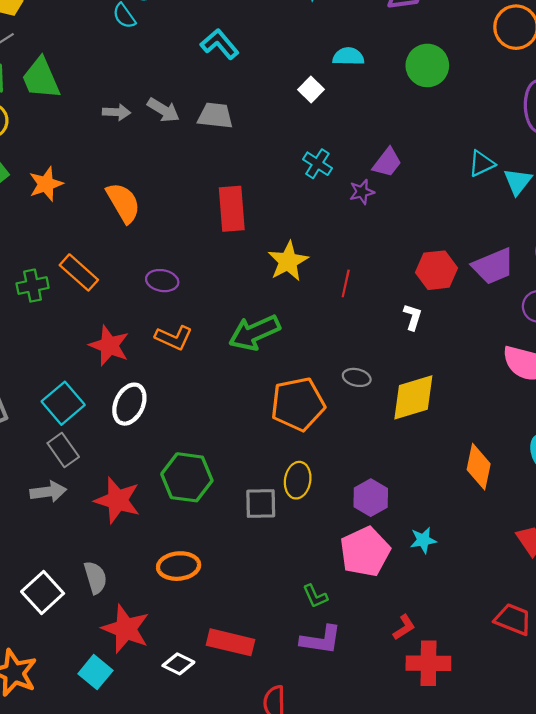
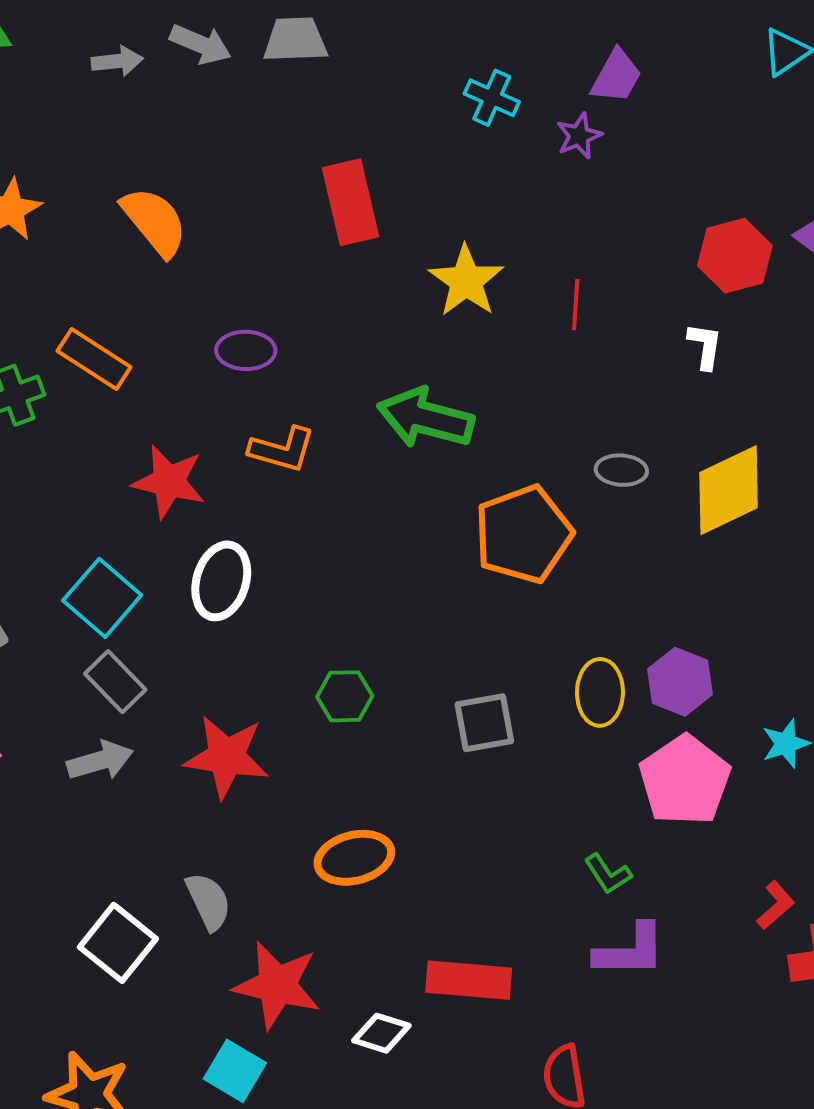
green arrow: (254, 333) -> (425, 418), turned 48
green hexagon: (187, 477) -> (345, 696), size x0.6
yellow ellipse: (298, 480) -> (600, 692), moved

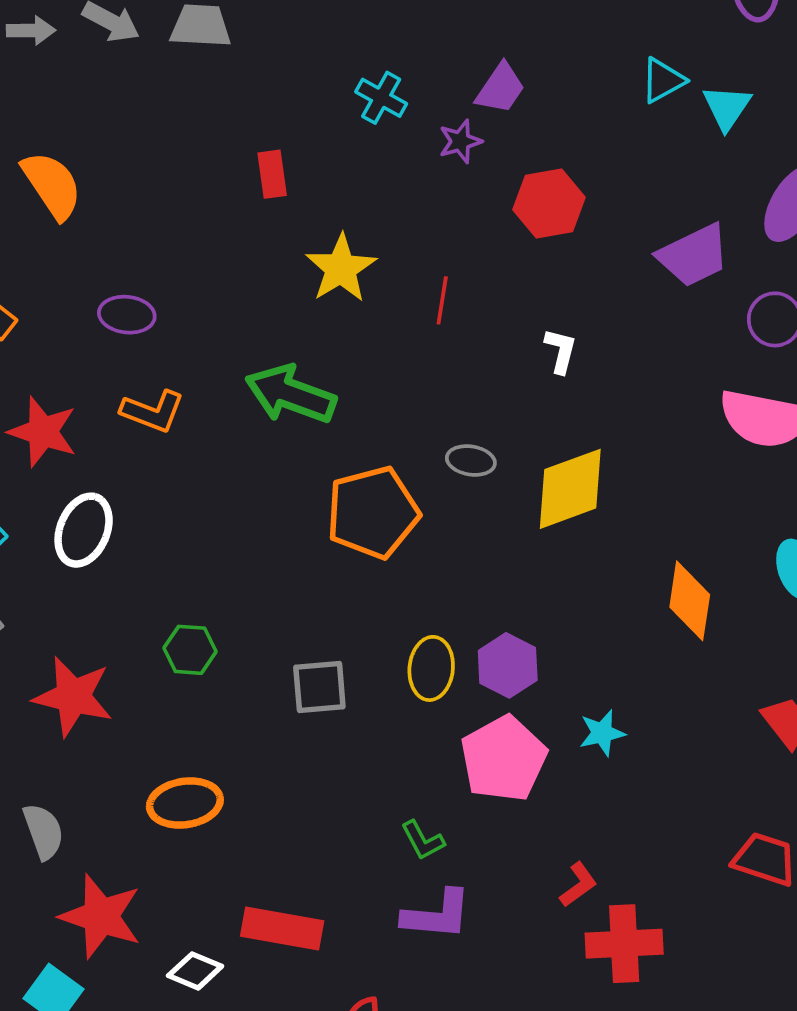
red rectangle: (351, 202) -> (272, 174), moved, size x0.6
red hexagon: (735, 256) -> (549, 203), moved

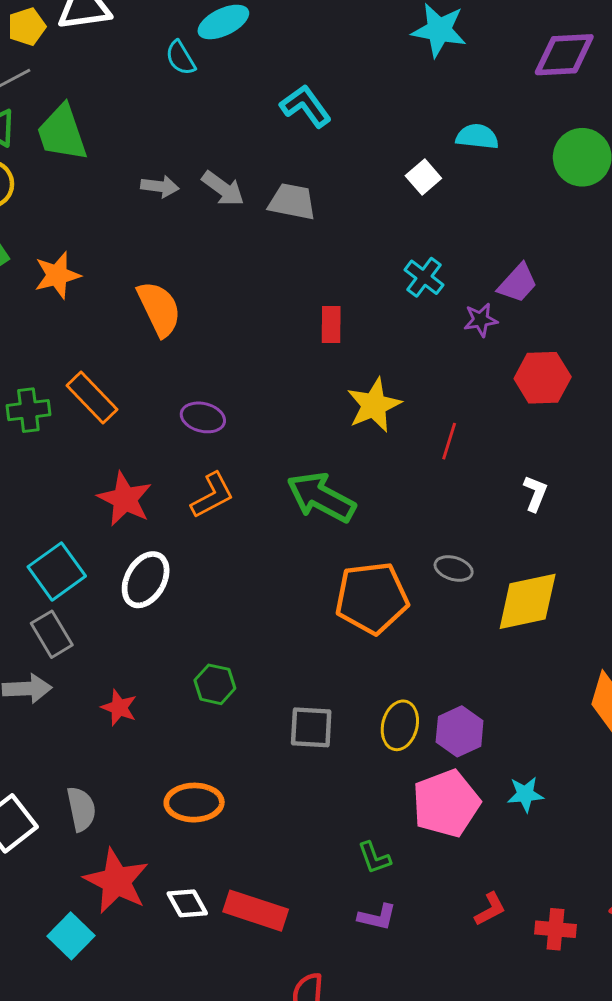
orange L-shape: (153, 411) -> (212, 495), turned -57
red star: (73, 696) -> (119, 708), size x0.6
purple L-shape: (437, 915) -> (377, 917), size x0.7
red cross: (624, 944) -> (555, 929), moved, size x0.7
white diamond: (195, 971) -> (187, 903), moved, turned 30

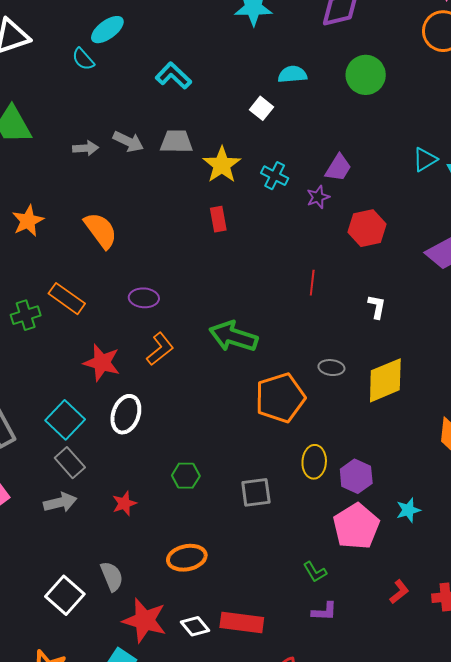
yellow star: (374, 405) -> (222, 165), moved
red star: (119, 708) -> (124, 503), turned -30
yellow ellipse: (400, 725) -> (314, 462), moved

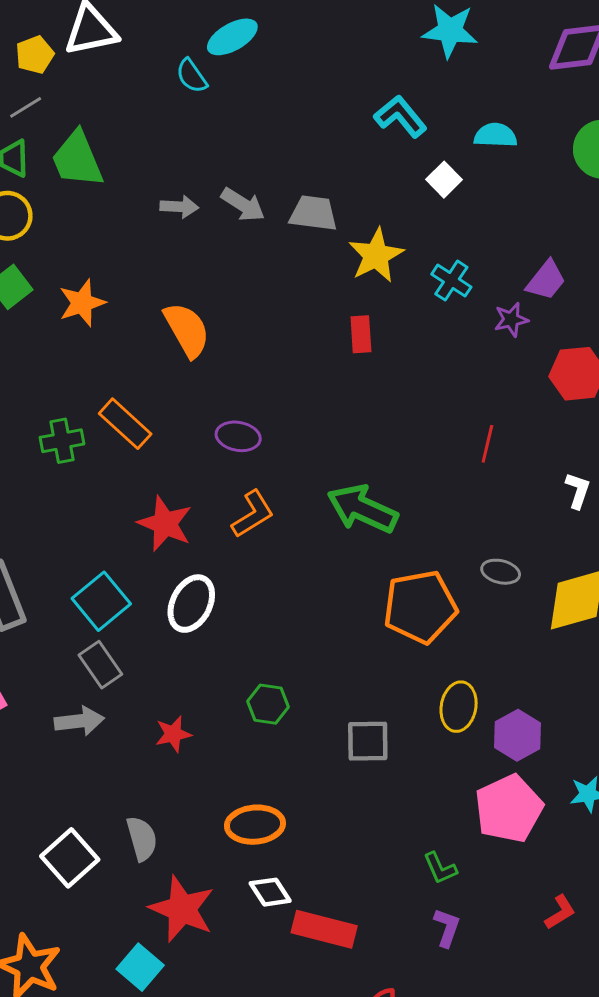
cyan L-shape: (173, 76) -> (401, 116), moved
purple L-shape: (324, 611) -> (447, 928), turned -80
white diamond: (195, 626) -> (270, 892), moved

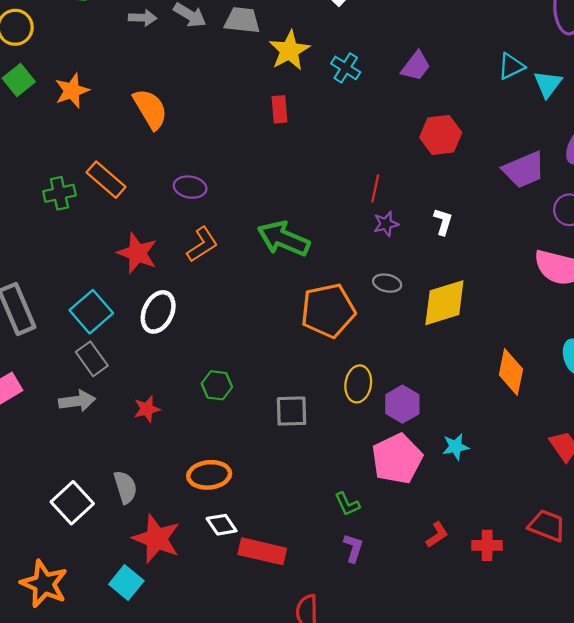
purple star: (511, 320) -> (386, 224), moved

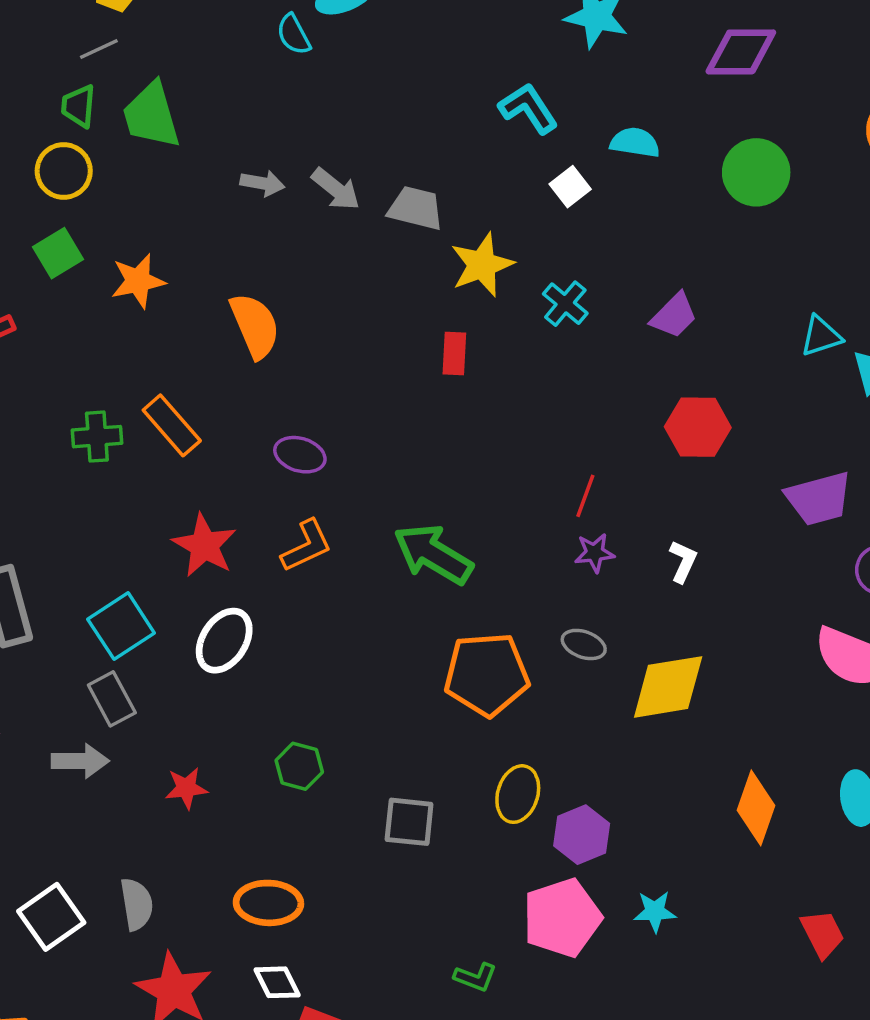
green L-shape: (347, 504) -> (475, 977), turned -52

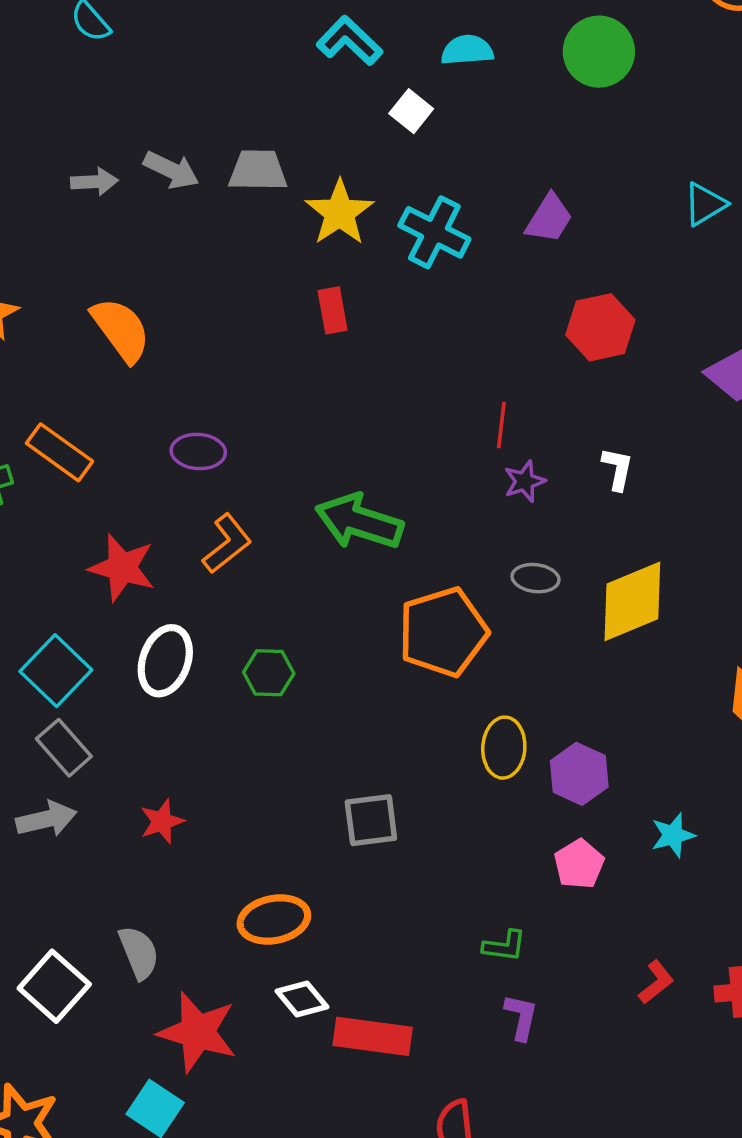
cyan cross: (565, 304) -> (434, 232), size x1.4
green hexagon: (299, 766) -> (269, 673), moved
gray square: (409, 822) -> (371, 820), moved
pink pentagon: (562, 918) -> (579, 864), size x0.6

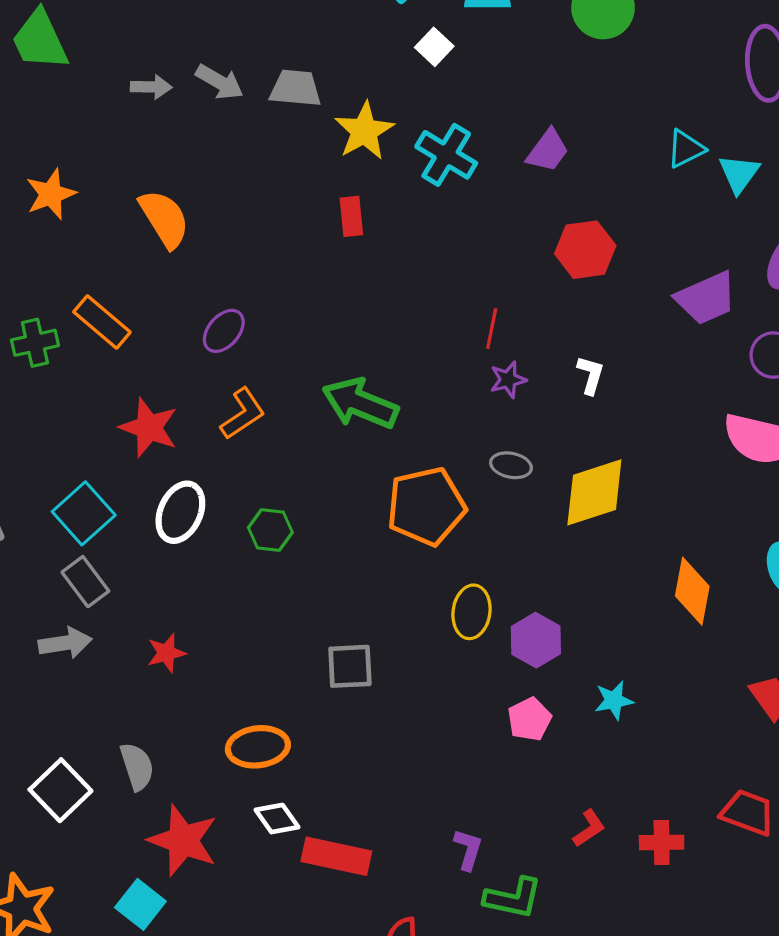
purple ellipse: (198, 451) -> (224, 331), turned -57
green L-shape: (504, 946) -> (513, 898), moved, size x1.5

